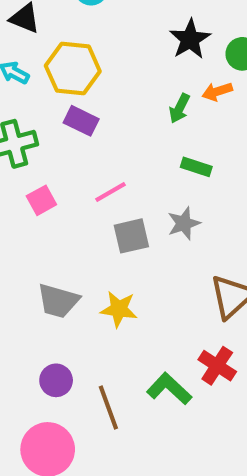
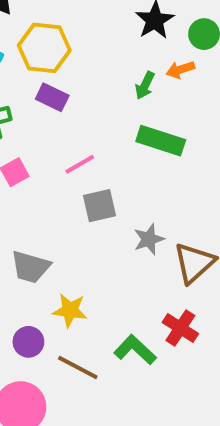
green rectangle: (196, 167) -> (161, 141), size x1.6
gray star: (184, 223) -> (149, 239), moved
yellow star: (119, 309) -> (70, 310), moved
brown line: (108, 408) -> (78, 367), turned -42

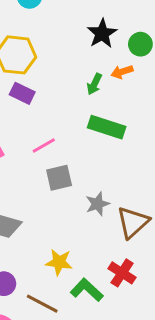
yellow star: (70, 310) -> (59, 262), moved

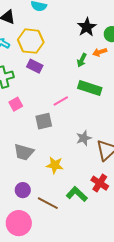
pink line: (44, 146) -> (61, 101), moved
gray square: (59, 178) -> (44, 121), moved
yellow star: (59, 262) -> (55, 165), moved

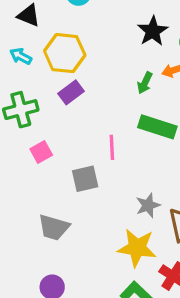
purple rectangle: (35, 66) -> (71, 92), turned -63
pink line: (61, 101) -> (112, 147), turned -63
yellow star: (55, 165) -> (137, 248), moved, size x1.4

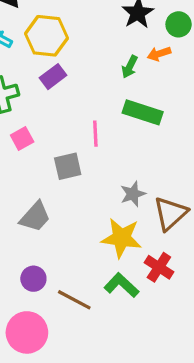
gray trapezoid: (54, 227) -> (35, 217), turned -64

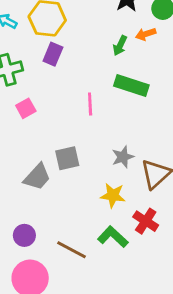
purple rectangle: (53, 77) -> (53, 54), turned -30
gray square: (68, 166) -> (67, 158), moved
yellow star: (121, 238) -> (113, 195), size x0.7
purple circle: (33, 279) -> (24, 235), moved

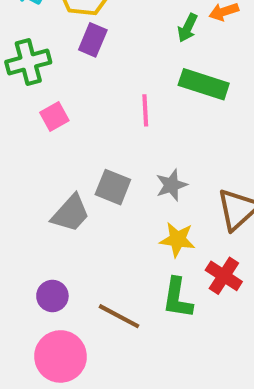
gray star: (123, 157) -> (171, 185), moved
gray square: (67, 158) -> (113, 187), turned 35
green L-shape: (113, 237) -> (177, 298), turned -124

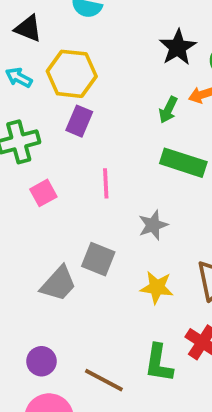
pink line: (145, 110) -> (106, 183), moved
gray star: (171, 185) -> (153, 225), moved
yellow star: (177, 240) -> (157, 287), moved

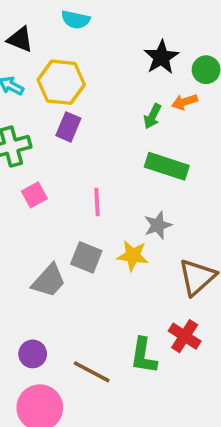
pink line: (106, 183) -> (97, 202), moved
gray star: (153, 225) -> (158, 225), moved
yellow star: (157, 287) -> (133, 256), moved

